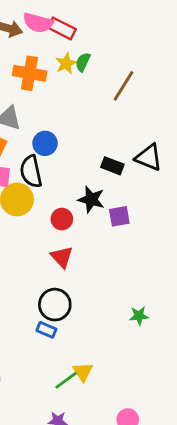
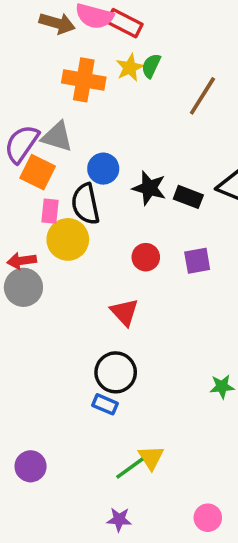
black star: (91, 199) -> (149, 188), moved
red circle: (62, 219) -> (146, 257), moved

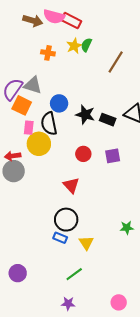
orange cross: (84, 80) -> (48, 53), size x0.6
yellow triangle: (151, 457) -> (86, 243), moved

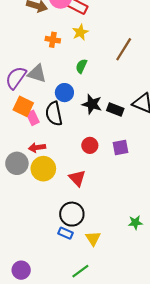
green semicircle: (86, 45) -> (81, 66), moved
orange square: (22, 105) -> (23, 106), moved
pink rectangle: (29, 128) -> (33, 118), turned -32
yellow circle: (39, 144) -> (43, 169), moved
red arrow: (13, 156) -> (37, 148), moved

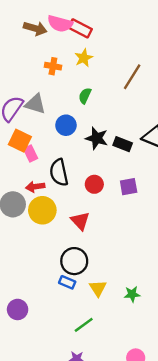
black semicircle: (54, 114) -> (59, 172), moved
green star: (135, 223) -> (132, 294), moved
purple circle: (21, 270) -> (18, 309), moved

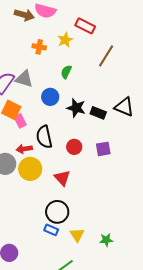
red rectangle: (80, 28) -> (85, 26), moved

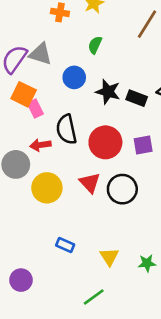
red circle: (74, 147) -> (105, 142), size x1.6
yellow circle: (30, 169) -> (47, 188), moved
black circle: (57, 212) -> (122, 189), moved
blue rectangle: (51, 230) -> (65, 245), moved

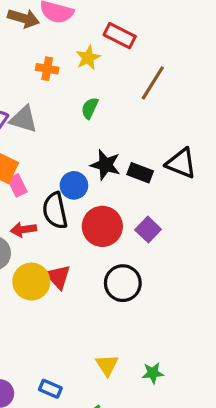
blue circle: (74, 77) -> (74, 185), moved
purple square: (143, 145) -> (148, 230), turned -36
red triangle: (90, 183) -> (58, 277), moved
blue rectangle: (65, 245) -> (50, 389), moved

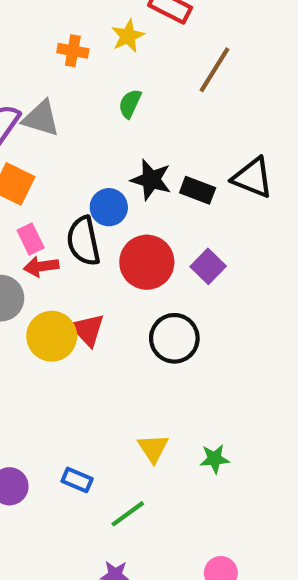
pink rectangle: (17, 185) -> (31, 239), moved

